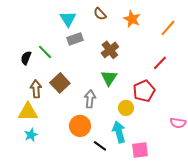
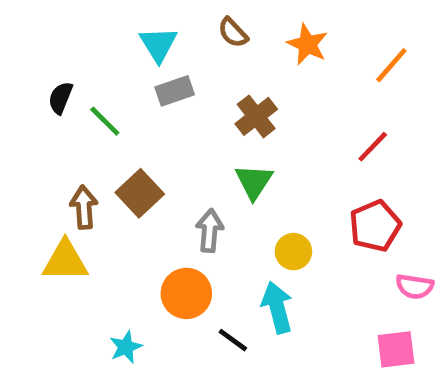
black semicircle: (26, 58) -> (61, 98), moved
red pentagon: (144, 91) -> (375, 226), moved
cyan star: (31, 135) -> (126, 347), moved
pink square: (140, 150) -> (396, 349), moved

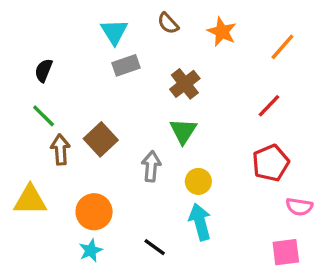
green line: (105, 121) -> (44, 116), moved
yellow circle: (293, 252) -> (198, 181), moved
yellow triangle: (65, 261) -> (30, 200), moved
orange circle: (186, 293) -> (94, 212), moved
black line: (233, 340) -> (155, 247), moved

